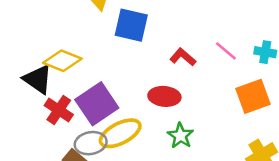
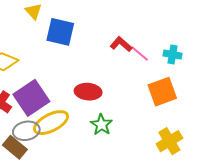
red L-shape: (183, 57) -> (121, 44), moved

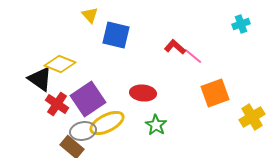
cyan cross: (173, 55) -> (241, 24), moved, turned -30
yellow cross: (169, 141) -> (252, 117), moved

